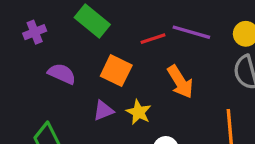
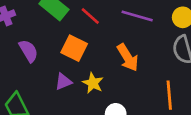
red line: (153, 39) -> (90, 16), moved, turned 60
purple semicircle: (62, 74) -> (28, 51), turned 35

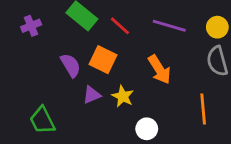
purple semicircle: (28, 51) -> (71, 65), moved

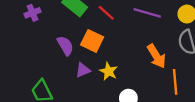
orange arrow: (159, 70) -> (156, 56), moved

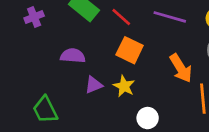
orange square: (92, 41) -> (130, 50), moved
purple semicircle: (65, 46) -> (73, 56), turned -54

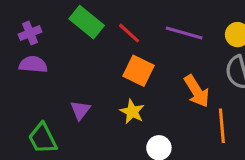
purple semicircle: (73, 56) -> (33, 64), moved
purple triangle: (94, 85) -> (80, 110), moved, turned -30

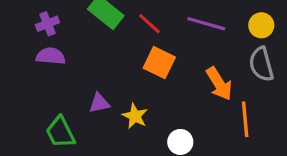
purple triangle: (80, 110) -> (99, 103), turned 40
yellow star: (132, 112) -> (135, 116), moved

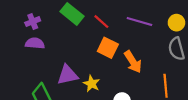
orange arrow: (219, 84) -> (133, 62), moved
purple triangle: (99, 103) -> (68, 75), size x1.5

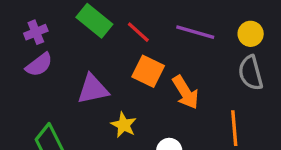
purple semicircle: (35, 43) -> (39, 65), turned 138
purple triangle: (68, 75) -> (93, 89), moved

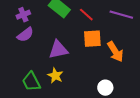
orange square: (148, 71) -> (92, 39), turned -30
yellow star: (124, 125) -> (55, 76), moved

